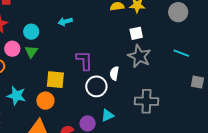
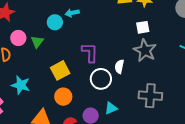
cyan circle: (31, 32) -> (55, 22), moved
yellow square: (55, 80) -> (60, 70), turned -36
orange circle: (45, 101) -> (63, 97), moved

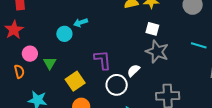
white square: (143, 27) -> (152, 29), turned 32
green triangle: (37, 42) -> (50, 63), moved
white semicircle: (119, 67) -> (134, 71), turned 40

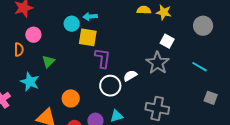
white square: (152, 29) -> (167, 41), moved
green triangle: (50, 63) -> (48, 61), moved
yellow square: (75, 81) -> (88, 37), moved, turned 30

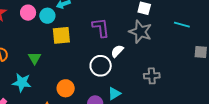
pink circle: (33, 35) -> (28, 13), moved
yellow square: (88, 37) -> (61, 35), moved
purple L-shape: (103, 58) -> (101, 28), moved
gray cross: (157, 108) -> (152, 76), size x0.7

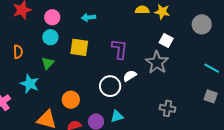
cyan circle: (47, 16) -> (50, 37), moved
cyan line: (182, 25) -> (212, 68), moved
gray cross: (152, 76) -> (168, 108), moved

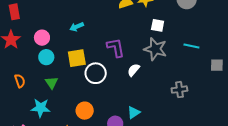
cyan line: (212, 68) -> (191, 46), moved
white circle: (110, 86) -> (96, 73), moved

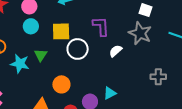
green triangle: (52, 83) -> (41, 55), moved
cyan star: (41, 108) -> (20, 64), moved

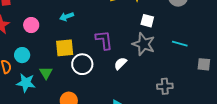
cyan circle: (31, 26) -> (22, 55), moved

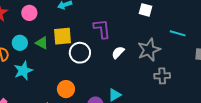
gray star: (144, 44) -> (149, 50), moved, turned 30
green triangle: (46, 73) -> (42, 43), moved, turned -32
cyan star: (26, 83) -> (23, 71), turned -30

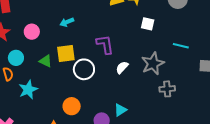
cyan circle: (20, 43) -> (16, 58), moved

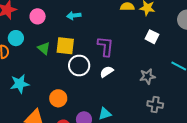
gray star: (153, 64) -> (147, 76), size x0.7
white semicircle: (122, 67) -> (107, 72), moved
cyan star: (28, 90) -> (20, 84), moved

